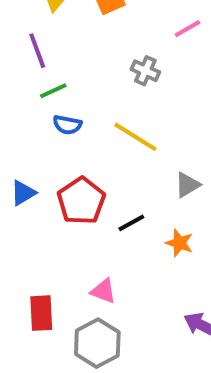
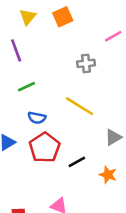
gray cross: (145, 71) -> (86, 63), turned -30
green line: (53, 91) -> (26, 87), moved
blue semicircle: (67, 125) -> (37, 118), moved

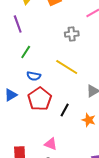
green line: (26, 87) -> (26, 52), turned -32
black line: (77, 162) -> (65, 110), turned -32

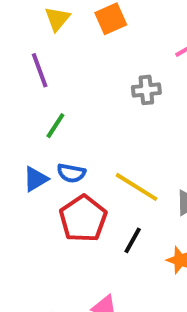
yellow line: (67, 67) -> (137, 187), moved
blue triangle: (11, 95) -> (36, 179), moved

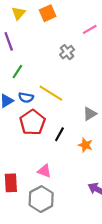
gray cross: (146, 90) -> (67, 52), turned -32
yellow line: (137, 187) -> (51, 93), moved

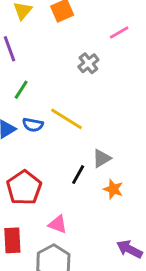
gray triangle: (90, 114) -> (102, 158), moved
red pentagon: (32, 122) -> (24, 188), moved

